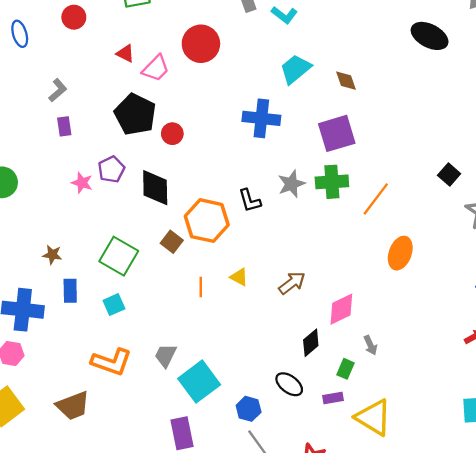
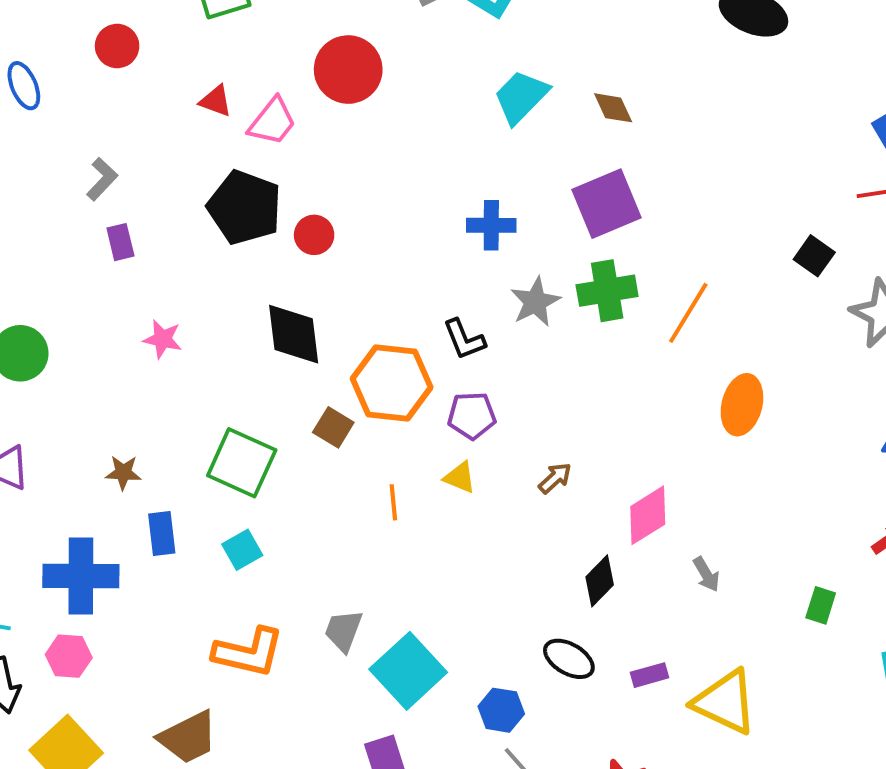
blue cross: (261, 118) -> (491, 225), moved, size x0.7
purple pentagon: (111, 169) -> (472, 415), moved, turned 30
brown arrow: (292, 283) -> (555, 478), size x0.7
green rectangle: (346, 369) -> (821, 605), moved

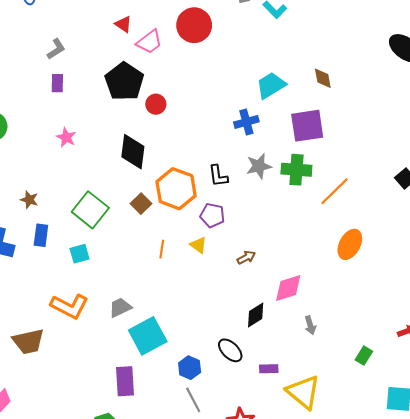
cyan trapezoid: (521, 97) -> (271, 85), moved
blue cross: (491, 225) -> (246, 122), turned -30
gray trapezoid: (343, 631) -> (120, 307), turned 30

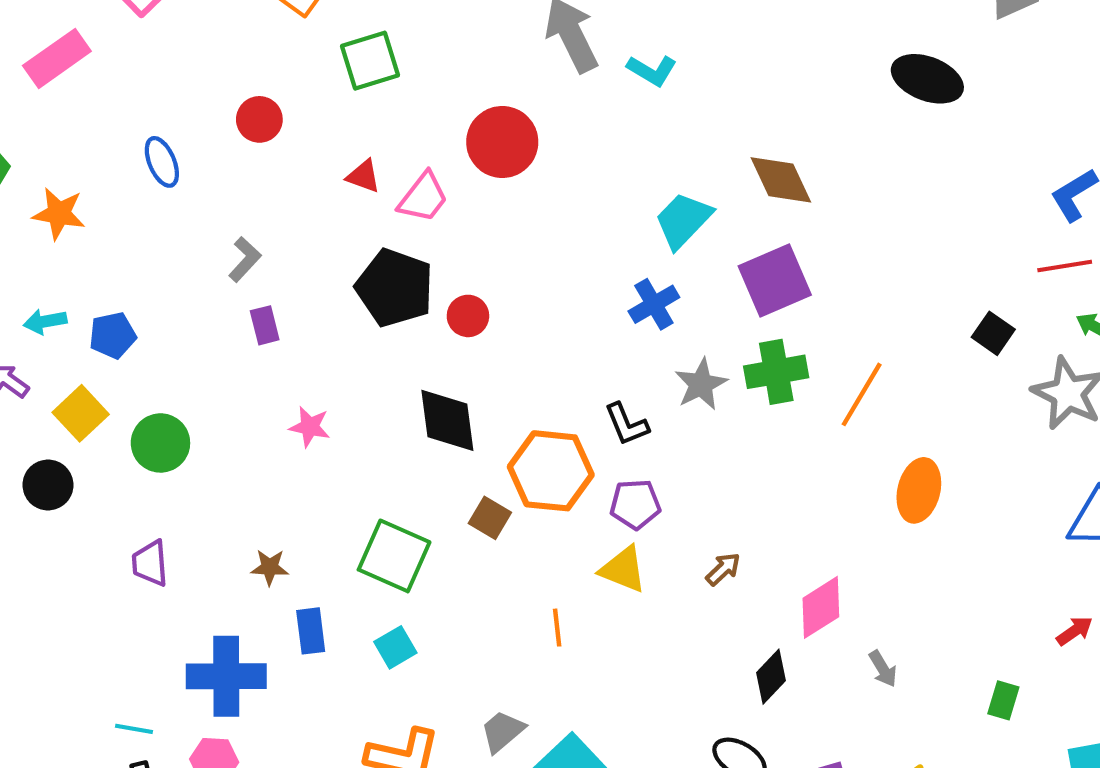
brown diamond: (323, 78) -> (781, 180), size x1.5
yellow triangle: (198, 245) -> (623, 569), size x1.4
orange line: (162, 249) -> (557, 628), moved

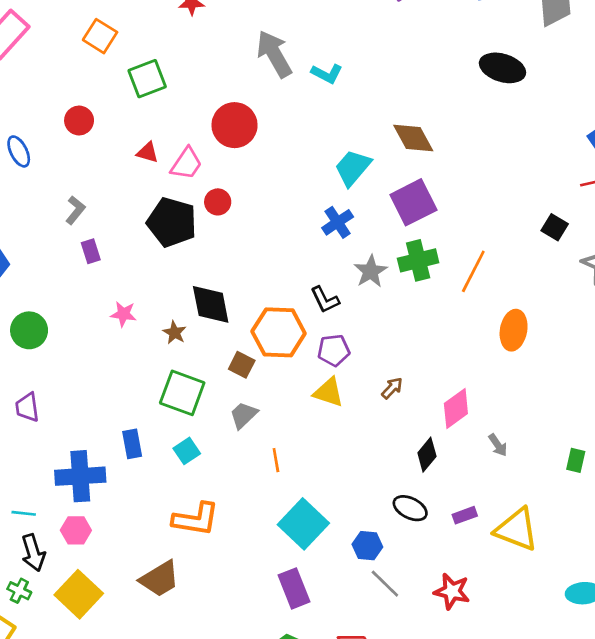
red circle: (468, 316) -> (218, 202), moved
brown star: (270, 567) -> (175, 333), moved, turned 30
orange line: (557, 628) -> (276, 460), moved
gray trapezoid: (502, 731) -> (244, 415), moved

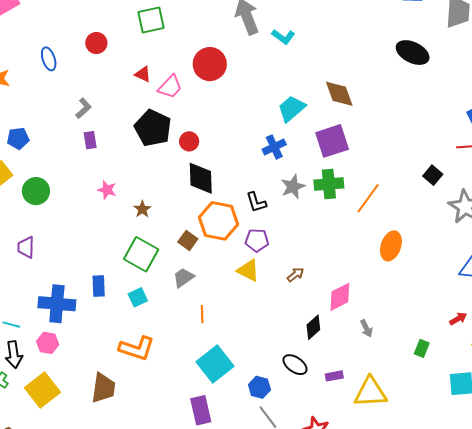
red circle: (218, 202) -> (189, 141), moved
black diamond: (211, 304) -> (201, 178), moved
yellow triangle: (517, 529) -> (371, 392), turned -33
brown trapezoid: (160, 579) -> (103, 388), turned -60

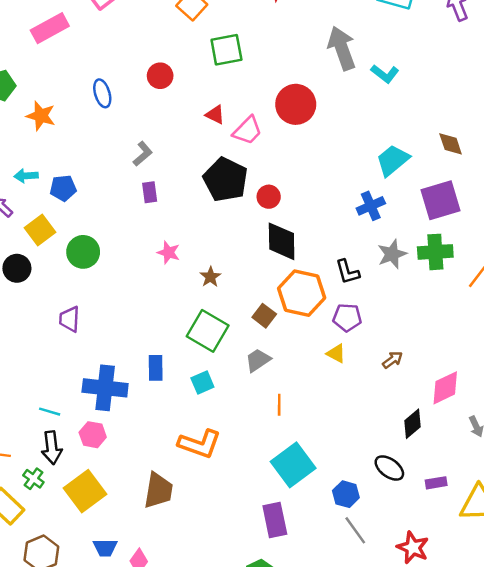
brown diamond: (339, 94) -> (451, 144), size x0.7
yellow triangle: (248, 270) -> (336, 353), size x0.7

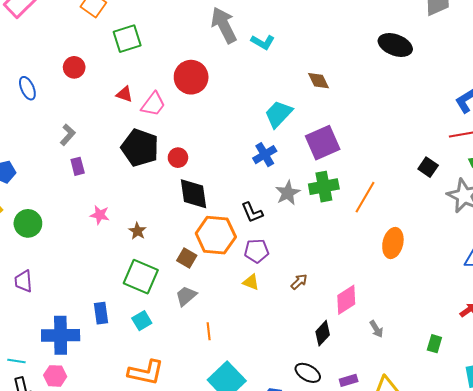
brown diamond: (451, 144) -> (319, 81), moved

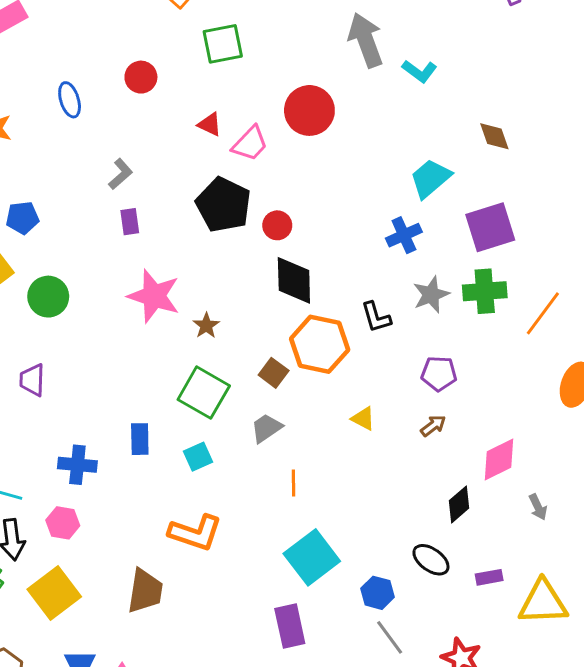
pink star: (100, 215) -> (154, 296), size x1.8
purple pentagon: (257, 251) -> (439, 373), moved
blue cross: (61, 335) -> (77, 465), size x0.7

